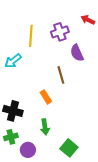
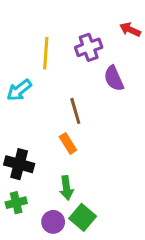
brown line: (61, 75) -> (75, 111), moved
green square: (69, 148) -> (83, 217), moved
purple circle: (28, 150) -> (53, 222), moved

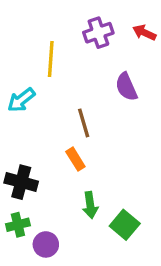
purple cross: (89, 47) -> (98, 33), moved
green arrow: (66, 188) -> (90, 205), moved
green square: (83, 217) -> (125, 225), moved
purple circle: (53, 222) -> (46, 244), moved

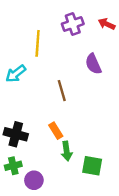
orange rectangle: (75, 159) -> (56, 131), moved
green square: (125, 225) -> (92, 166), turned -30

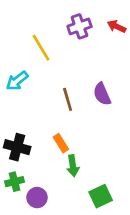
yellow line: (38, 43) -> (41, 48), turned -35
purple semicircle: (93, 64) -> (102, 94), moved
green square: (92, 166) -> (101, 196), moved, turned -35

